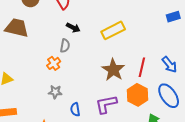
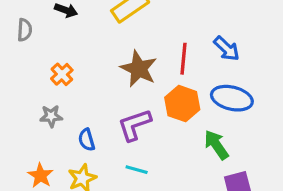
gray semicircle: (65, 46) -> (25, 30), moved
orange cross: (54, 63) -> (62, 74), moved
blue ellipse: (169, 96) -> (232, 98), turned -35

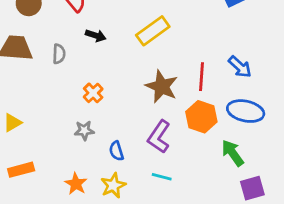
purple L-shape: (134, 125) -> (159, 137), turned -36

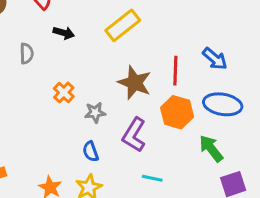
gray star: (84, 130) -> (95, 112), moved
cyan line: (162, 177) -> (152, 178), moved

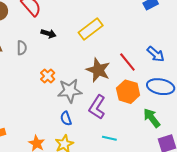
red line: (175, 71) -> (127, 62), turned -42
gray star: (95, 112) -> (70, 91), size x1.6

